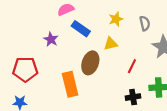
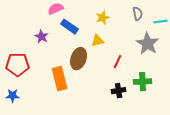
gray semicircle: (145, 23) -> (138, 14), moved

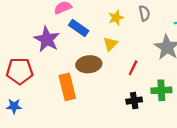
gray semicircle: (138, 14) -> (144, 13), moved
purple star: (42, 37) -> (47, 39), size x1.6
yellow triangle: (98, 41) -> (110, 44), turned -32
brown ellipse: (79, 59) -> (89, 64), turned 65

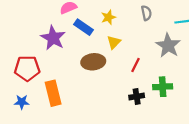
yellow star: (116, 18) -> (108, 17), moved
orange rectangle: (67, 87) -> (53, 93), moved

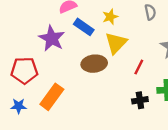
yellow triangle: (114, 42) -> (116, 43), size x1.5
orange rectangle: (53, 93) -> (52, 97), turned 50

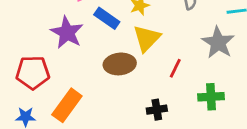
black cross: (140, 100) -> (157, 110), moved

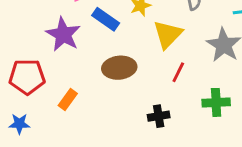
yellow triangle: (147, 38) -> (168, 34), moved
orange rectangle: (67, 105) -> (68, 99), moved, size x0.6

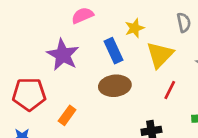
blue rectangle: (106, 19) -> (113, 51), moved, turned 30

